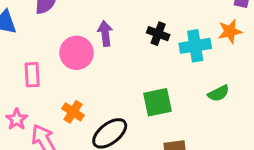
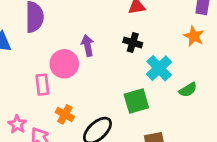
orange star: (230, 31) -> (194, 36), turned -30
cyan cross: (195, 46) -> (159, 68), moved, turned -30
pink rectangle: (32, 75) -> (42, 85), moved

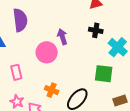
pink rectangle: (42, 85) -> (16, 72), moved
green square: (136, 101) -> (104, 74), turned 30

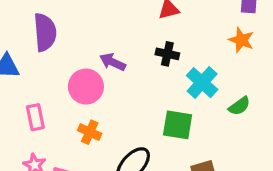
purple arrow: (62, 37) -> (113, 62), turned -49
orange cross: (52, 90) -> (90, 132), moved

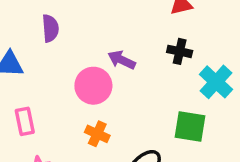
purple semicircle: (45, 32) -> (50, 28), size x0.7
pink rectangle: (35, 117) -> (25, 121), moved

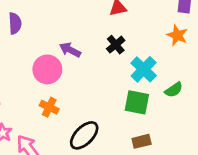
black cross: (180, 51) -> (116, 45), turned 36
green square: (190, 127) -> (137, 102), moved

